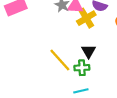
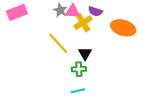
yellow line: (60, 60) -> (58, 43), moved

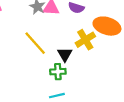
yellow cross: (83, 23) -> (85, 40), moved

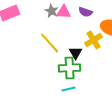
green cross: (58, 72) -> (70, 68), size x1.5

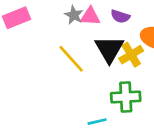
black triangle: (76, 53) -> (109, 49), moved, size x1.6
green cross: (70, 68) -> (126, 97), moved

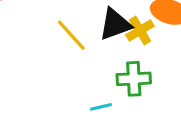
black triangle: (109, 49) -> (115, 24), turned 40

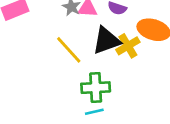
green cross: (134, 79) -> (96, 88), moved

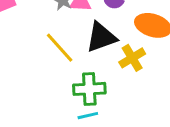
yellow cross: (128, 46) -> (132, 58), moved

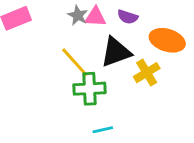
green cross: (89, 89) -> (90, 89), moved

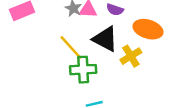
black triangle: (116, 52) -> (105, 39), turned 48

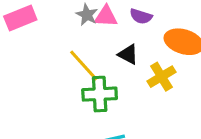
black triangle: (105, 39) -> (128, 54), size x0.6

